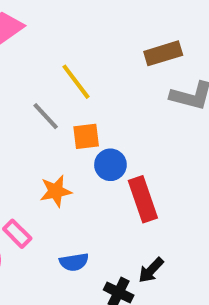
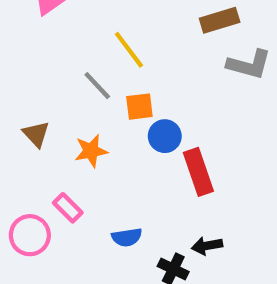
orange star: (56, 191) -> (91, 151), moved
black arrow: (151, 270) -> (207, 246), turned 36

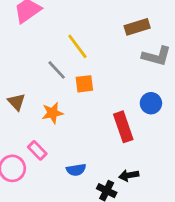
blue circle: (165, 136) -> (151, 103), moved

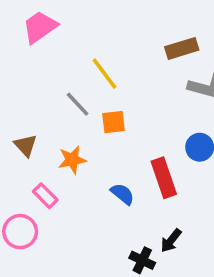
pink rectangle: (37, 150) -> (45, 196), moved
blue semicircle: (76, 170) -> (122, 194), moved, turned -132
black arrow: (129, 175) -> (171, 241), turned -42

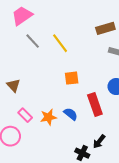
gray line: (78, 104) -> (33, 41), moved
orange square: (113, 122) -> (72, 78), moved
orange star: (72, 160) -> (48, 117), moved

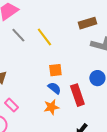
blue semicircle: (71, 114) -> (54, 88), moved
orange star: (48, 117) -> (51, 107), moved

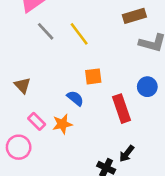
blue semicircle: (54, 88) -> (75, 98), moved
orange star: (51, 107) -> (62, 124), moved

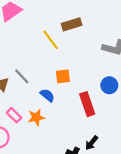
brown rectangle: (134, 16) -> (72, 24), moved
gray line: (46, 31) -> (22, 76), moved

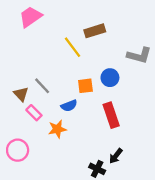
blue circle: (109, 85) -> (110, 78), moved
blue semicircle: (47, 95) -> (69, 106), turned 120
pink rectangle: (14, 115) -> (34, 113), moved

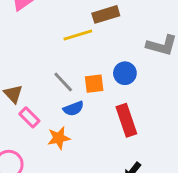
yellow line: (73, 47) -> (78, 35), turned -70
gray line: (42, 86) -> (63, 82), moved

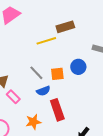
red rectangle: (126, 120) -> (57, 110), moved
orange star: (59, 138) -> (33, 122), moved

